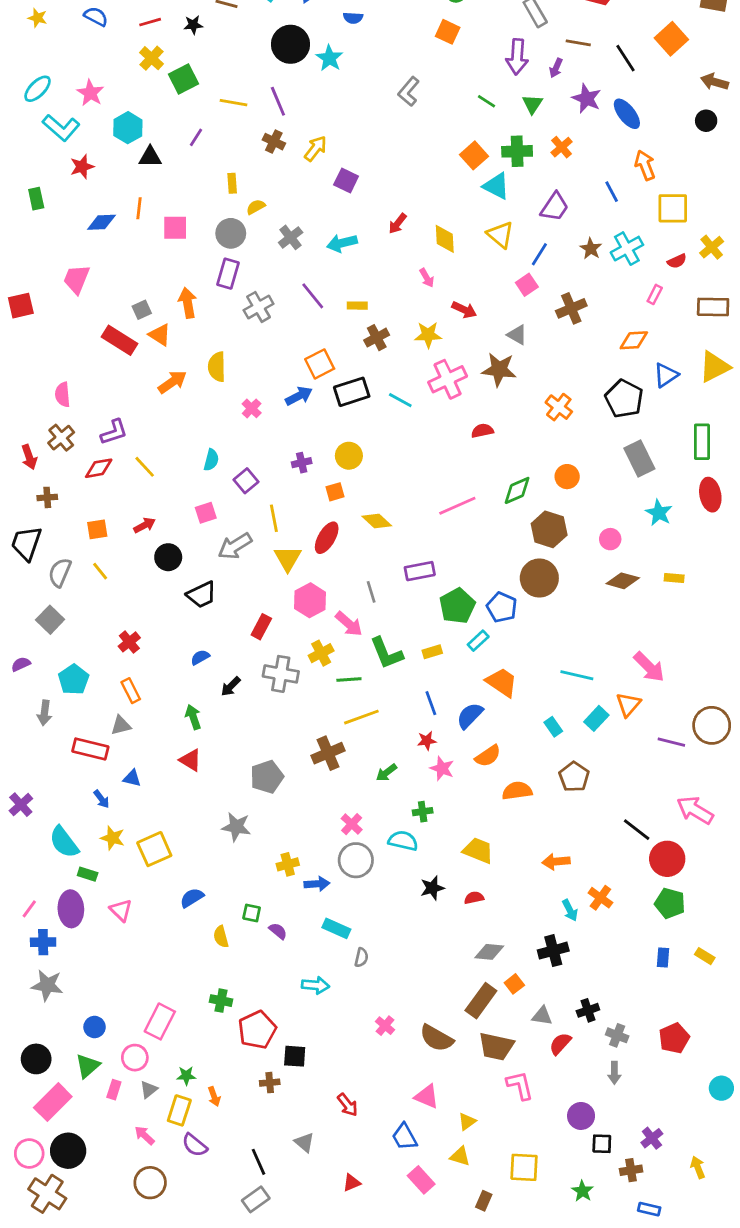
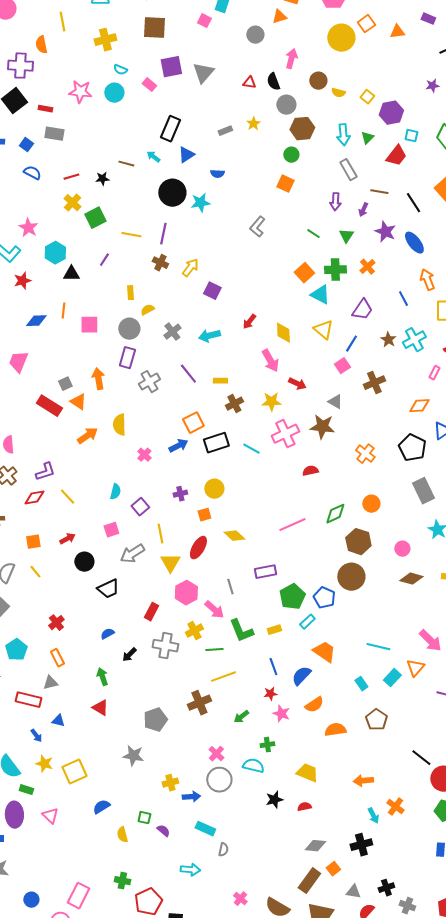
purple arrow: (517, 57) -> (335, 202), size x0.7
cyan star: (329, 58) -> (200, 203), turned 30
purple line: (278, 101) -> (163, 234), turned 35
pink arrow: (427, 278) -> (270, 361), size x1.6

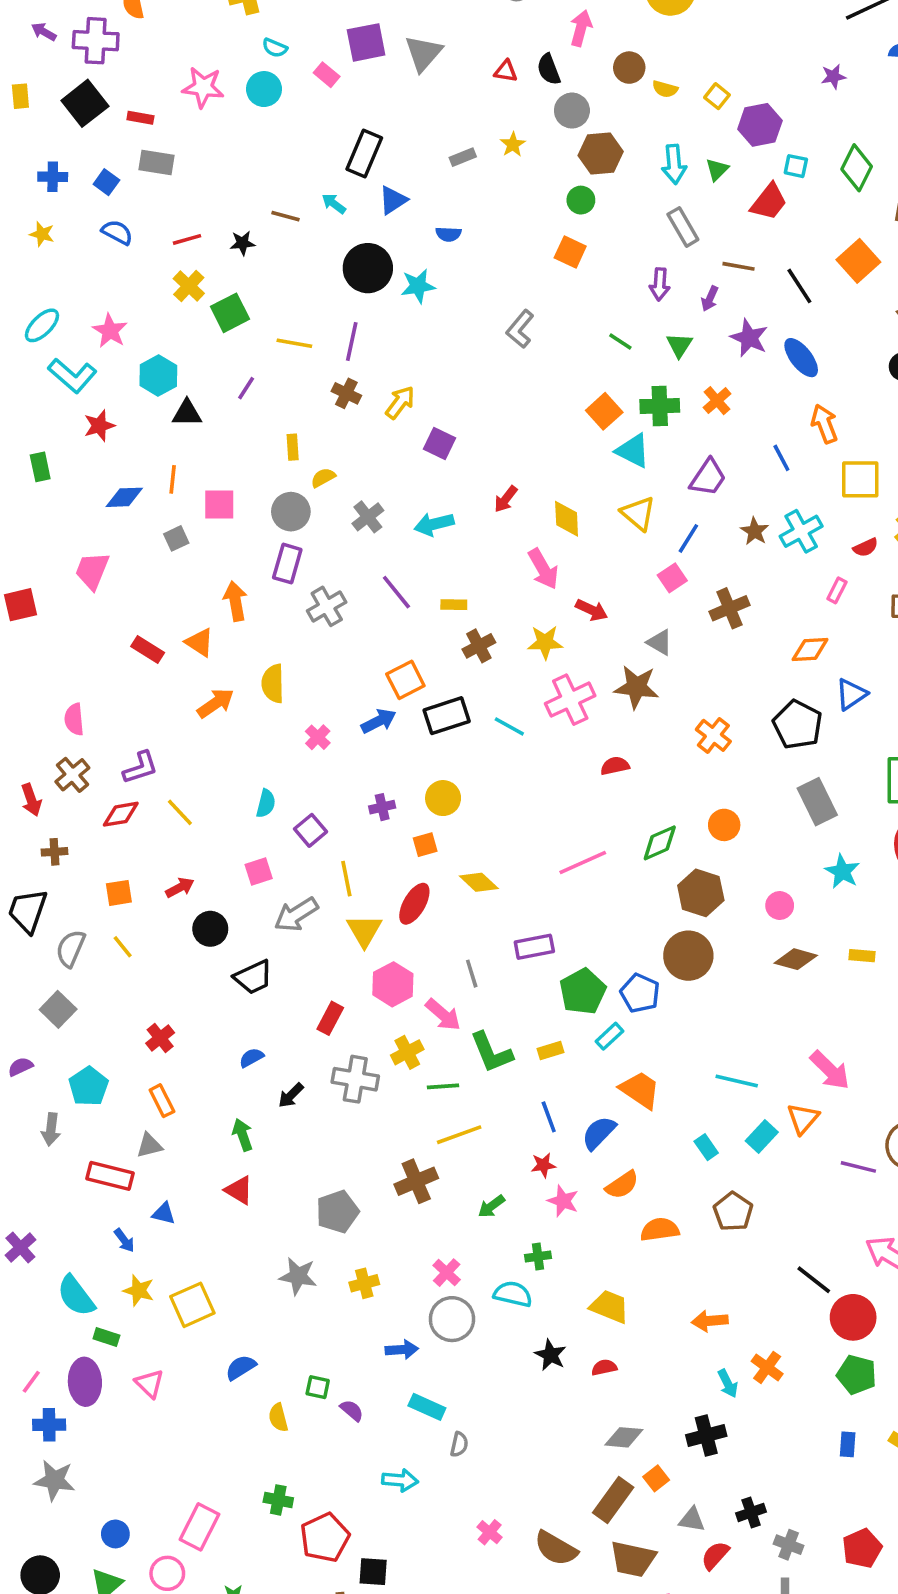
gray square: (65, 384) -> (176, 538), moved
red rectangle: (49, 406) -> (148, 649), size x0.7
yellow cross: (170, 783) -> (364, 1283), moved
black star: (274, 800) -> (550, 1355), turned -30

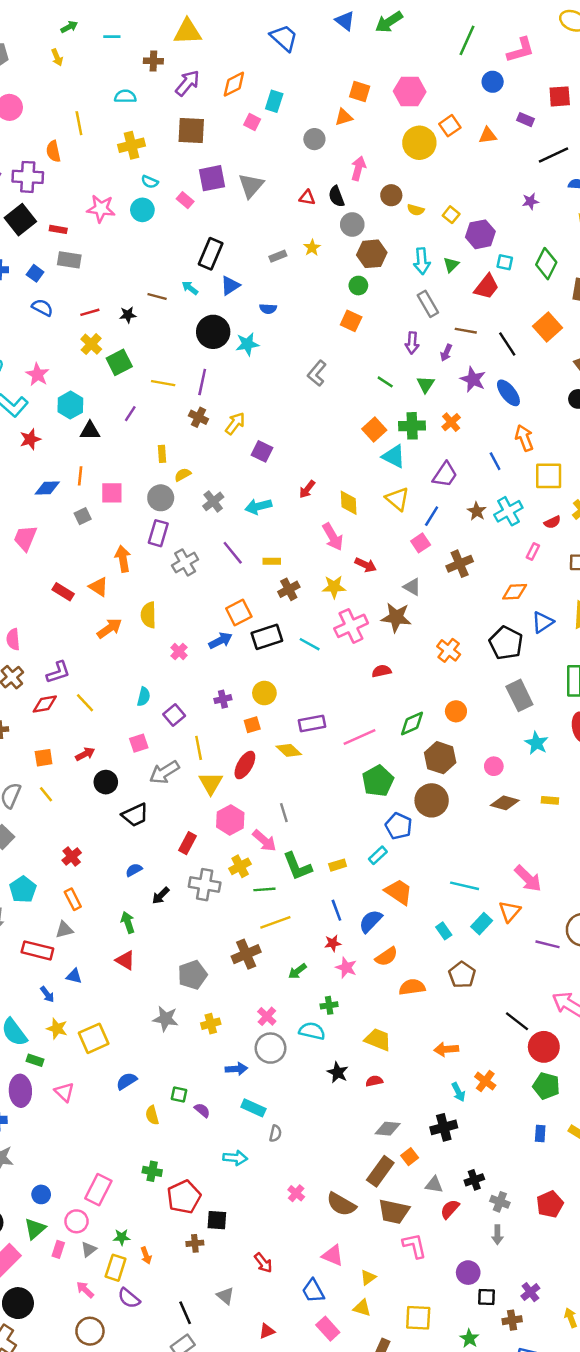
purple rectangle: (534, 947) -> (312, 724), moved
green pentagon: (583, 991) -> (378, 781), moved

